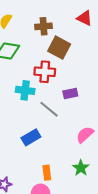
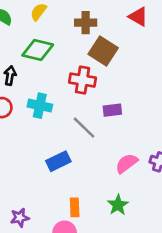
cyan cross: (25, 90) -> (40, 106), moved

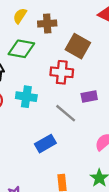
brown cross: (86, 23) -> (47, 23), moved

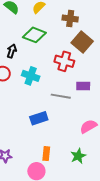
brown cross: (47, 23) -> (70, 18), moved
gray line: (66, 113) -> (61, 96), turned -42

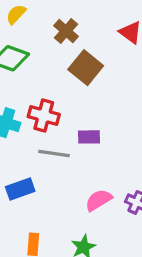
brown cross: (70, 18) -> (66, 31), turned 35
red cross: (64, 61) -> (44, 116), moved

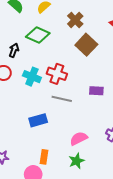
purple rectangle: (89, 137) -> (96, 91), moved
pink semicircle: (99, 200) -> (79, 138), moved

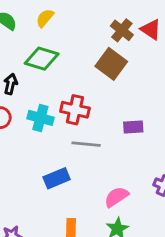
brown cross: (75, 20) -> (122, 30), moved

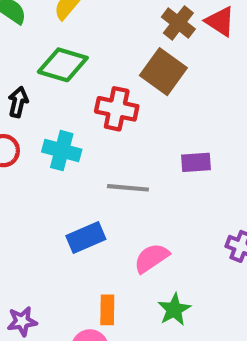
red cross: (75, 110) -> (117, 109), moved
pink semicircle: (116, 197) -> (151, 258), moved

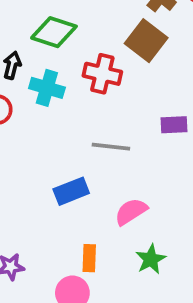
cyan cross: (62, 151) -> (47, 88), moved

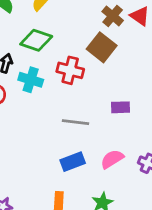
blue rectangle: (71, 191) -> (73, 162), moved
pink semicircle: (131, 212) -> (112, 159), moved

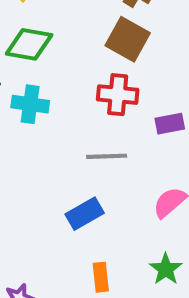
red cross: (70, 70) -> (118, 95), moved
blue rectangle: (73, 162) -> (85, 214), moved

